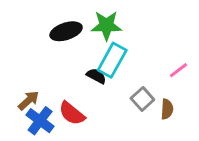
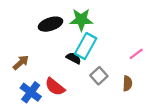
gray square: (142, 99) -> (99, 76), moved
brown arrow: (29, 100) -> (21, 63), moved

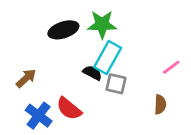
gray square: (99, 76) -> (116, 84), moved, turned -35

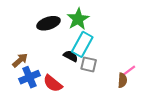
green star: (102, 24) -> (78, 19), turned -30
pink line: (171, 67) -> (129, 71), moved
blue cross: (39, 116) -> (29, 77), moved, turned 30

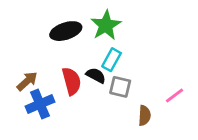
cyan rectangle: (82, 44) -> (112, 60), size x0.7
brown semicircle: (122, 80) -> (145, 115), moved
red semicircle: (53, 83) -> (72, 81), moved, turned -144

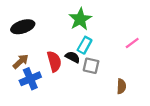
black ellipse: (66, 31) -> (23, 27), moved
pink line: (175, 95) -> (132, 43), moved
brown semicircle: (145, 115) -> (121, 86), moved

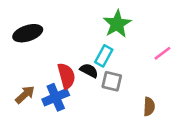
green star: (80, 19) -> (117, 24), moved
brown arrow: (21, 61) -> (25, 95), moved
blue cross: (30, 79) -> (56, 97), moved

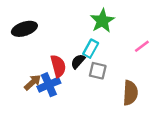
black semicircle: (89, 71) -> (78, 61), turned -77
brown arrow: (25, 95) -> (33, 82), moved
brown semicircle: (149, 107) -> (130, 93), size x1.5

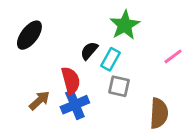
black ellipse: (24, 29) -> (29, 35), turned -35
black semicircle: (78, 61) -> (89, 51), moved
blue cross: (49, 85) -> (75, 105), moved

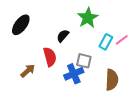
cyan rectangle: (110, 59) -> (106, 42), moved
blue cross: (75, 105) -> (74, 74), moved

